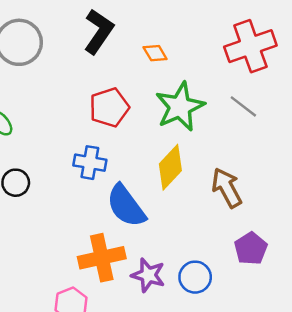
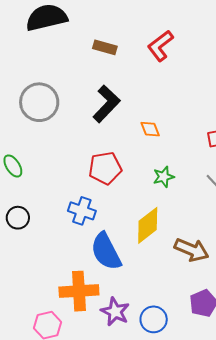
green star: (180, 107) -> (164, 177), size x0.5
brown arrow: (227, 188) -> (192, 250), turned 132

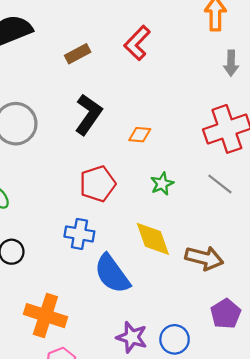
brown rectangle: (105, 47) -> (78, 54), turned -35
orange diamond: (150, 129) -> (140, 135), turned -55
yellow diamond: (148, 225) -> (153, 239), turned -63
orange cross: (79, 291) -> (45, 316), moved, turned 30

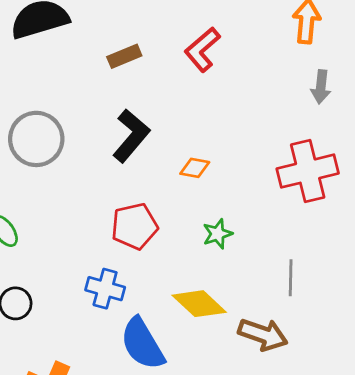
gray line: (220, 184) -> (291, 278), moved, turned 48
yellow diamond: (153, 239) -> (199, 304), turned -33

